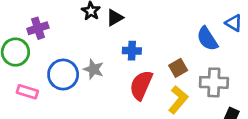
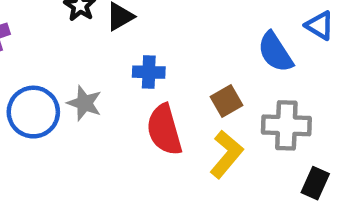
red semicircle: (141, 85) -> (164, 130), turned -40

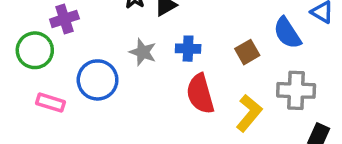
brown square: (226, 101) -> (247, 52), moved
gray star: (84, 103) -> (143, 52), moved

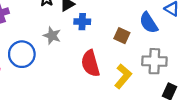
blue cross: (188, 49) -> (82, 22), moved
brown square: (247, 52) -> (122, 36), turned -35

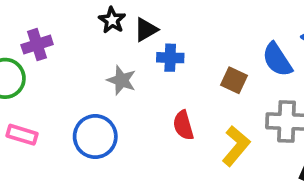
blue circle: (22, 54) -> (95, 137), moved
red semicircle: (90, 63) -> (183, 125), size x0.7

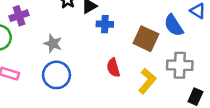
gray star: (121, 80) -> (53, 43), moved
brown square: (234, 80) -> (146, 39), size x1.5

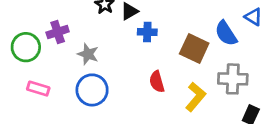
purple cross: (19, 16) -> (58, 32), moved

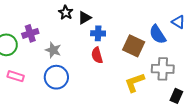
red semicircle: (157, 82) -> (97, 55), moved
yellow L-shape: (196, 97) -> (135, 82), turned -150

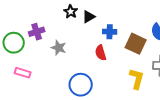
blue cross: (98, 33) -> (110, 32), moved
blue circle: (56, 77) -> (81, 85), moved
yellow L-shape: (135, 82) -> (137, 79), turned 125

